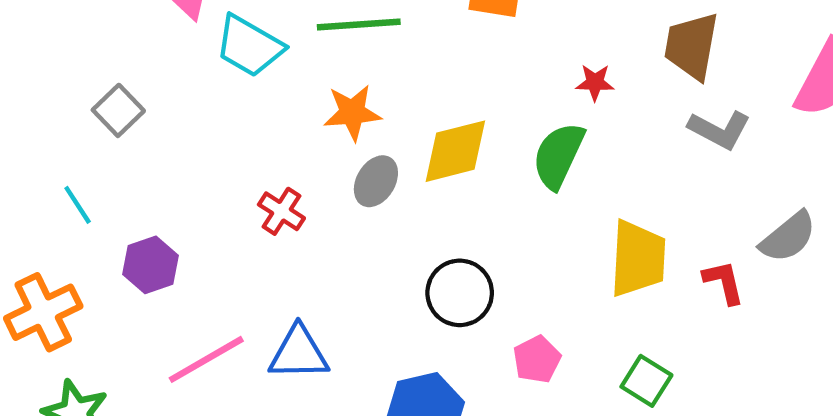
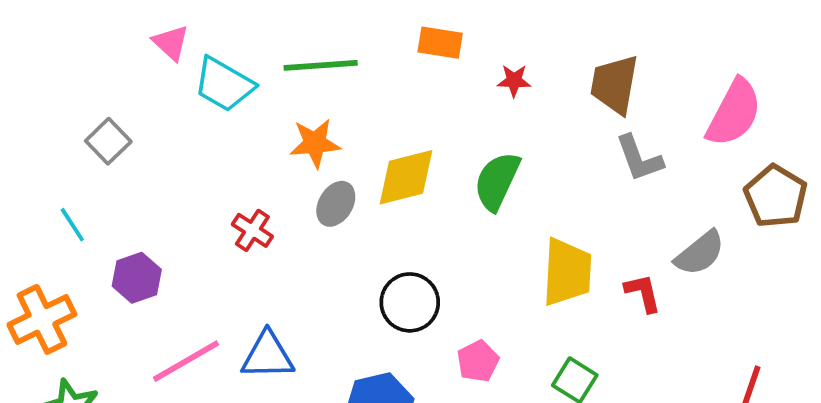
red star: (595, 82) -> (514, 81), moved
gray L-shape: (719, 130) -> (639, 158), turned 42

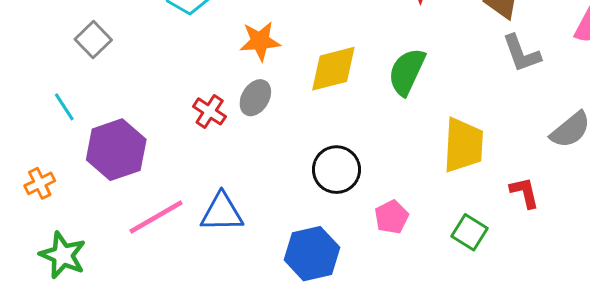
gray ellipse: (336, 204) -> (255, 98), moved
purple hexagon: (137, 278) -> (116, 150), size x1.5
red L-shape: (643, 293) -> (525, 193), moved
orange cross: (42, 319) -> (40, 183), size x0.6

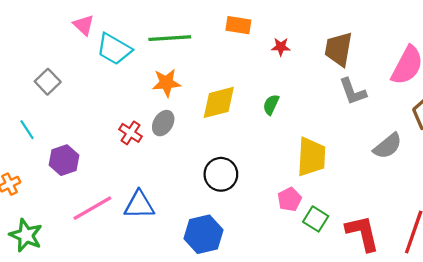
green semicircle: (407, 72) -> (271, 105), size x0.6
purple hexagon: (116, 150) -> (64, 160), size x0.7
red L-shape: (525, 193) -> (363, 233), moved, size x1.6
pink pentagon: (391, 217) -> (290, 199), moved

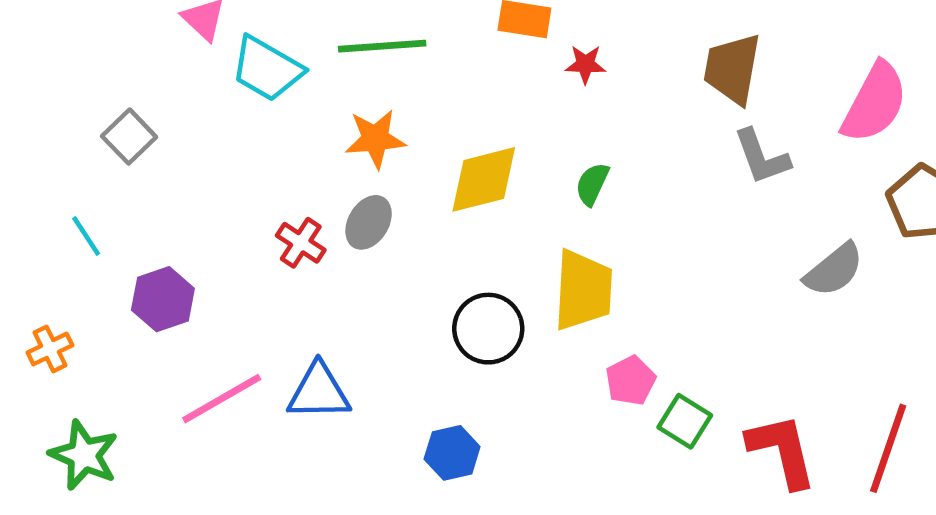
red star: (281, 47) -> (585, 64), moved
yellow trapezoid: (311, 157) -> (583, 290), moved
blue hexagon: (203, 234) -> (452, 453), size x0.7

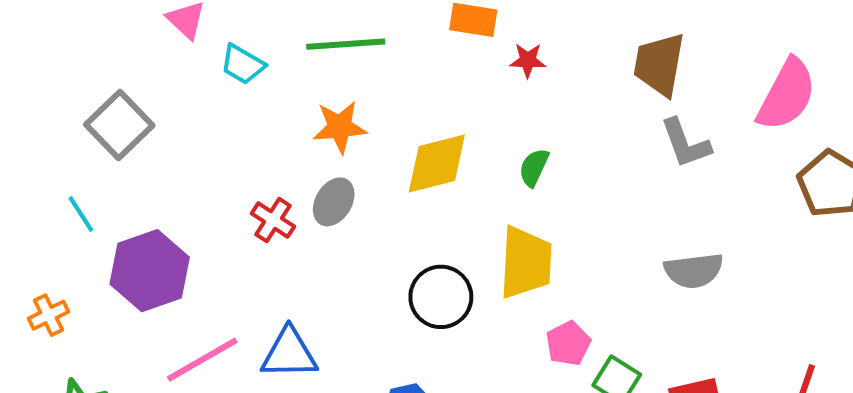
cyan trapezoid: (267, 69) -> (243, 64), size x0.7
gray square: (129, 137) -> (119, 125), size x1.4
gray semicircle: (834, 270) -> (694, 271), moved, turned 32
purple hexagon: (163, 299) -> (150, 271), size x1.4

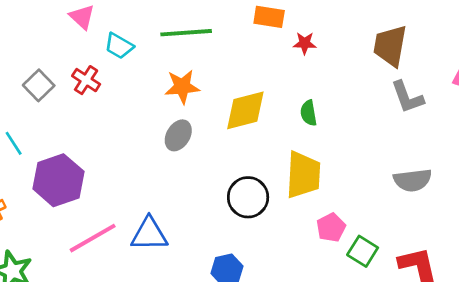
gray square: (119, 125) -> (39, 85), size x0.7
green semicircle: (534, 167) -> (309, 113), turned -35
red cross: (273, 220) -> (86, 80), moved

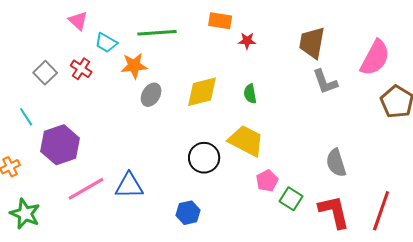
orange star: (182, 87) -> (134, 66), moved
gray ellipse: (178, 135) -> (151, 95), moved
yellow trapezoid: (303, 175) -> (246, 141), turned -66
gray semicircle: (413, 180) -> (336, 163), moved, turned 80

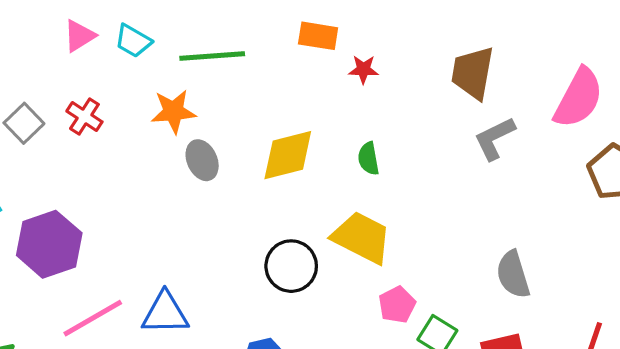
pink triangle: (78, 21) -> (79, 36), turned 45
cyan trapezoid: (106, 43) -> (133, 41), moved
gray L-shape: (325, 82) -> (495, 138), turned 84
gray ellipse: (151, 95) -> (202, 160), turned -55

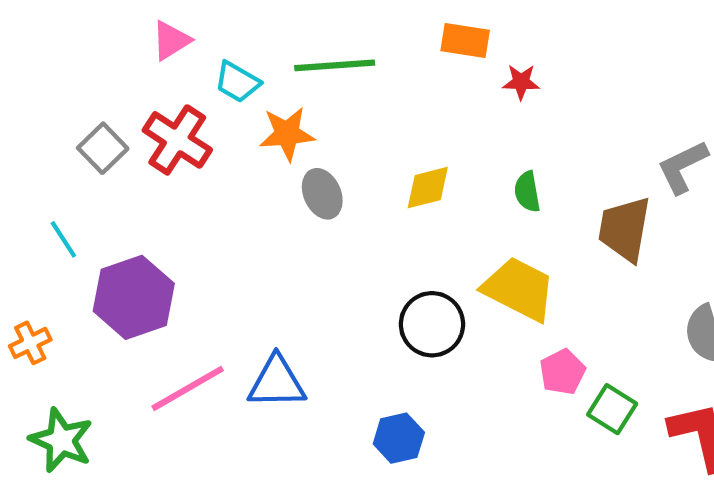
cyan trapezoid: (133, 41) -> (237, 82), moved
brown trapezoid: (473, 73) -> (625, 229), moved
red cross: (84, 117) -> (177, 140), size x1.5
yellow diamond: (288, 155) -> (428, 188), size x0.7

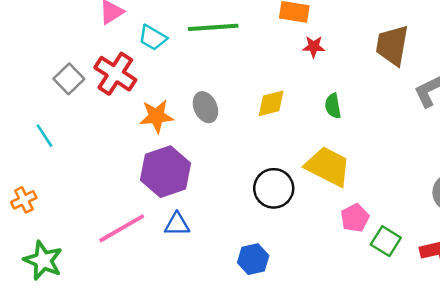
red star: (521, 82) -> (314, 47), moved
orange star: (287, 134) -> (156, 116), moved
brown trapezoid: (625, 229) -> (392, 45), moved
purple hexagon: (134, 297) -> (166, 172), moved
blue triangle: (277, 382) -> (177, 224), size x0.7

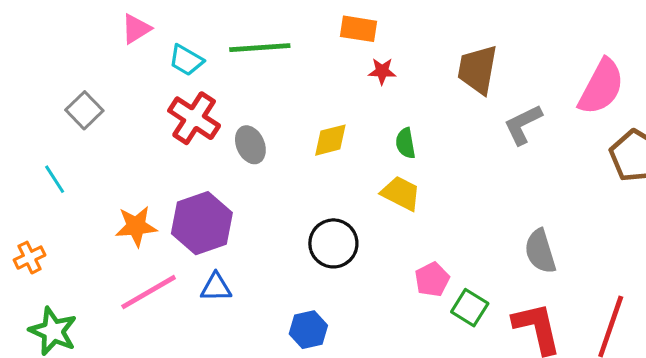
red cross: (115, 74) -> (194, 118), moved
orange star: (156, 116) -> (136, 226), moved
yellow trapezoid: (328, 166) -> (401, 193), moved, size x0.7

